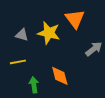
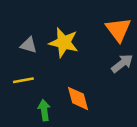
orange triangle: (75, 19) -> (118, 30), moved

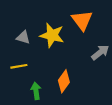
orange triangle: (118, 30) -> (82, 20), moved
orange diamond: (78, 98) -> (64, 81), turned 50

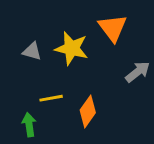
yellow line: (19, 66) -> (51, 98), moved
green arrow: (36, 91) -> (29, 125), moved

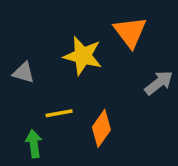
gray triangle: (32, 51) -> (24, 73), moved

